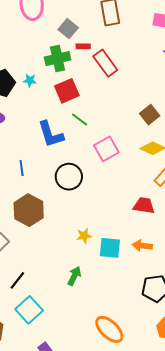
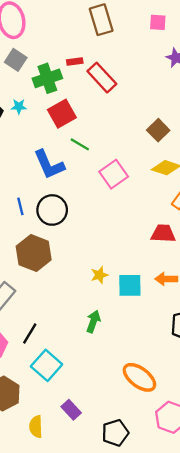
gray square: (68, 29) -> (16, 60), moved
black circle: (69, 177) -> (52, 210), moved

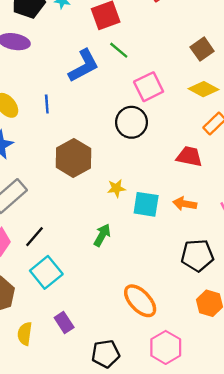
blue L-shape: (49, 165) -> (84, 66), turned -104
black circle: (52, 210) -> (131, 122), moved
brown hexagon: (34, 253) -> (73, 158), moved

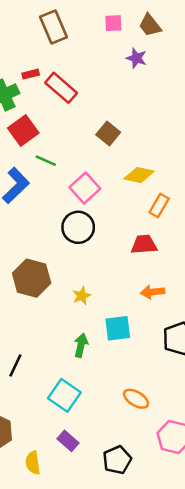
brown square: (202, 49) -> (108, 134), moved
cyan square: (146, 204) -> (118, 328), moved
cyan square: (46, 272) -> (64, 395), moved
orange ellipse: (140, 301) -> (136, 399), size x0.7

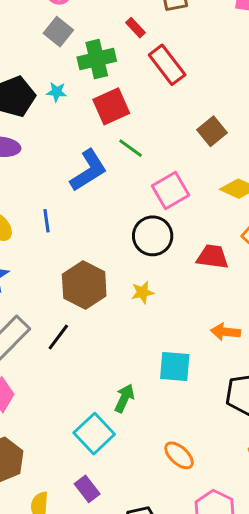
red rectangle: (31, 74) -> (135, 28), moved, turned 49
red trapezoid: (144, 245) -> (212, 257), moved
yellow star: (82, 296) -> (142, 292), moved
green arrow: (81, 345) -> (124, 398), moved
black line: (15, 366) -> (58, 337), moved

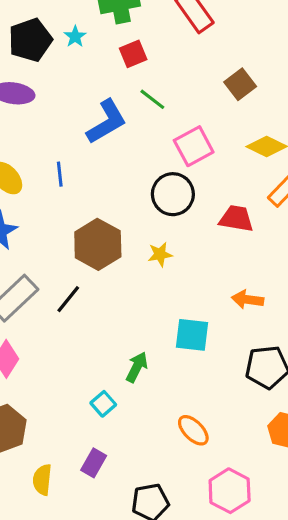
cyan star: (57, 92) -> (75, 37), turned 30
red square: (111, 106) -> (133, 54), size x0.7
cyan square: (94, 434) -> (103, 404), size x0.6
purple rectangle: (87, 489) -> (94, 463), turned 65

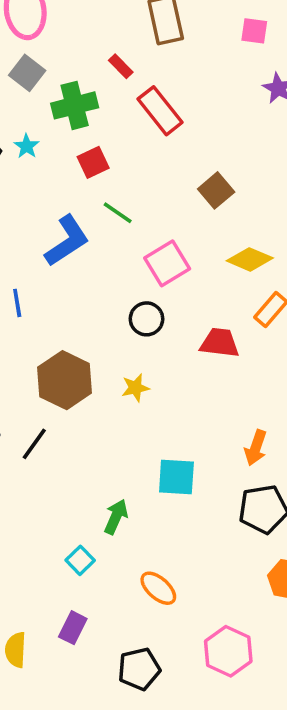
black circle: (173, 194) -> (146, 319), size x0.7
orange arrow: (248, 300) -> (256, 448), moved, turned -76
orange ellipse: (193, 430) -> (158, 588), moved

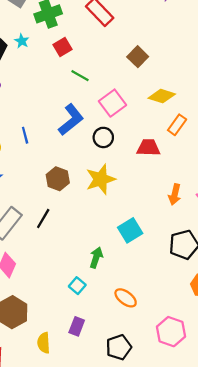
blue L-shape: (67, 241) -> (71, 120), moved
brown hexagon: (65, 380) -> (58, 179), size x0.7
yellow star: (135, 388) -> (101, 179), size x1.8
orange arrow: (256, 448) -> (175, 194), moved
cyan square: (176, 477) -> (130, 230), turned -30

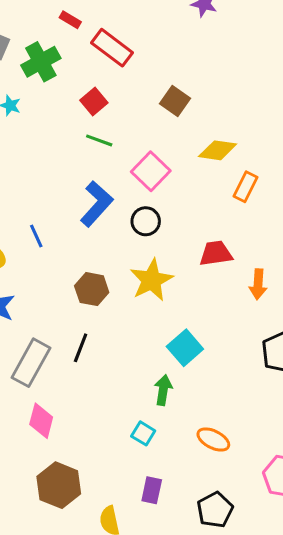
red square: (63, 47) -> (94, 101), moved
red trapezoid: (148, 148) -> (216, 253), moved
cyan square: (130, 230) -> (185, 348), moved

